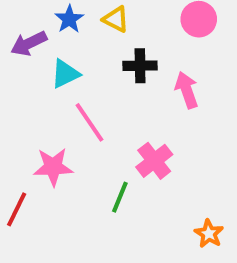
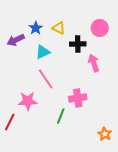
black cross: (140, 66) -> (78, 44), moved
cyan triangle: (65, 74) -> (43, 52), moved
pink cross: (154, 161) -> (78, 98), turned 30

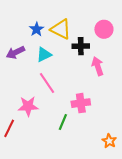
yellow triangle: (59, 28) -> (61, 29), size x1.5
purple arrow: (16, 40) -> (15, 52), moved

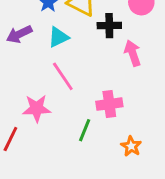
orange star: (109, 141) -> (131, 146), moved

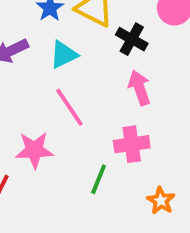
black cross: (109, 26) -> (132, 39), turned 30
pink arrow: (133, 53) -> (139, 88), moved

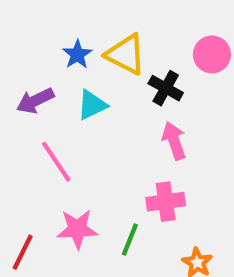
pink line: (69, 107) -> (56, 162), moved
pink star: (34, 150) -> (77, 229), moved

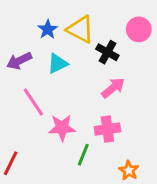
pink arrow: (174, 141) -> (113, 88), turned 70
pink star: (77, 229) -> (62, 128), moved

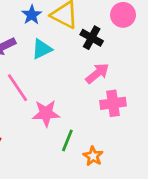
pink cross: (107, 129) -> (113, 103), moved
orange star: (129, 170) -> (93, 156), moved

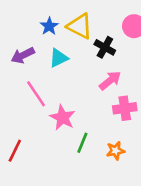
pink star: (46, 113) -> (62, 118), turned 30
orange star: (93, 156) -> (115, 151), moved, turned 30

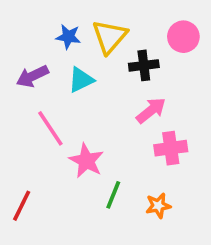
blue star: (49, 26) -> (68, 37), turned -30
yellow triangle: (80, 26) -> (110, 37), turned 44
black cross: (105, 47) -> (144, 65), turned -36

